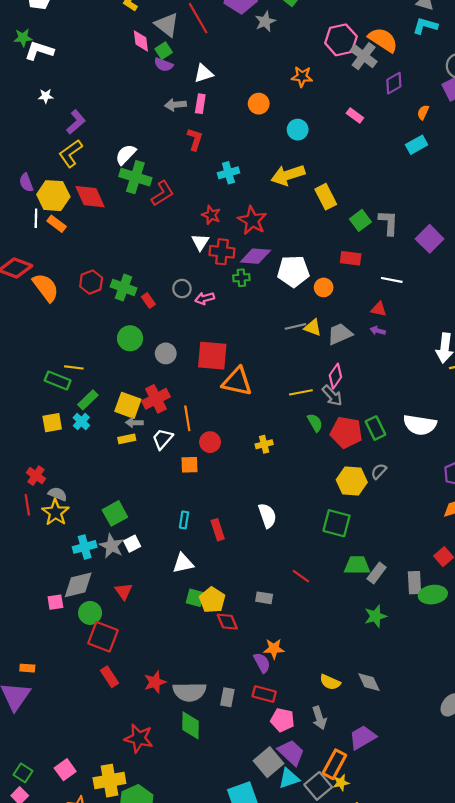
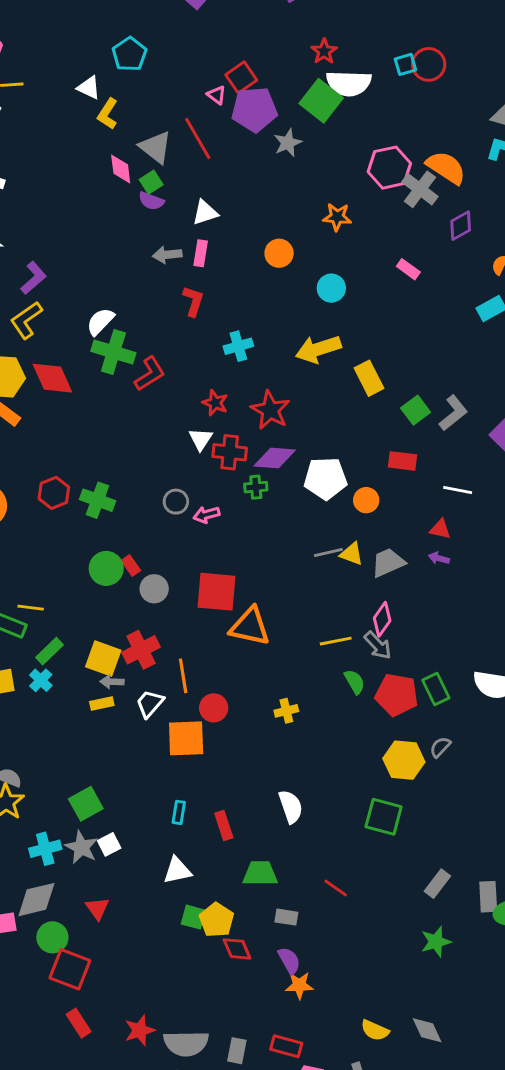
gray L-shape: (388, 223) -> (453, 413), turned 48
red rectangle: (148, 300) -> (131, 566), moved
orange square: (190, 465) -> (186, 738), size x1.6
green trapezoid: (357, 565) -> (260, 873), moved
purple semicircle: (262, 663) -> (289, 961), moved

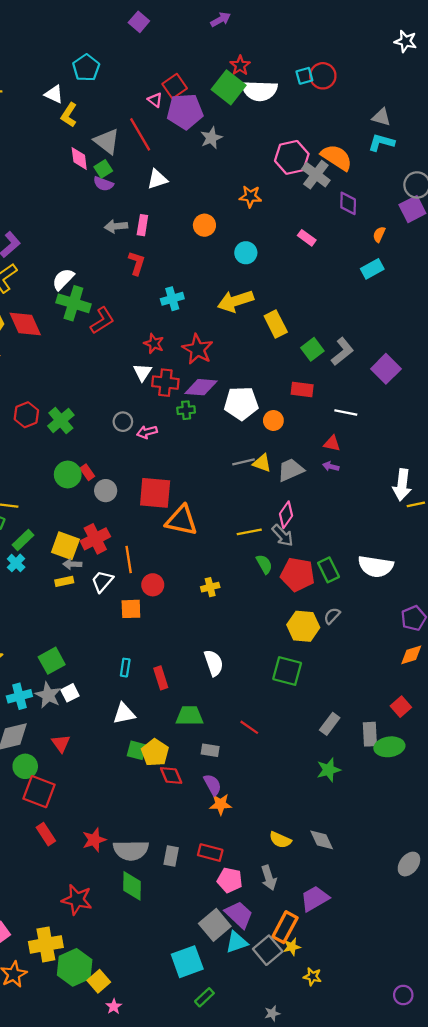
green square: (321, 101) -> (229, 87), moved
white triangle: (205, 213) -> (157, 179), moved
purple diamond: (461, 226) -> (348, 203), turned -60
green cross: (97, 500) -> (61, 420), turned 30
orange square: (186, 738) -> (131, 609), size x0.7

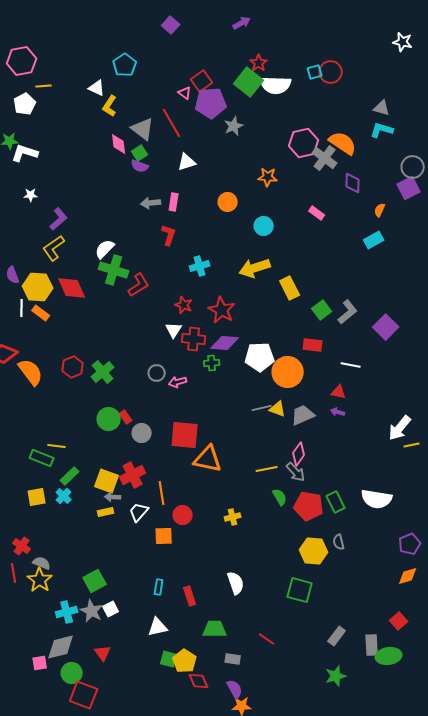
orange circle: (273, 420) -> (288, 372), size x1.8
white arrow: (402, 485) -> (400, 428), turned 32
gray semicircle: (332, 616) -> (339, 542), turned -56

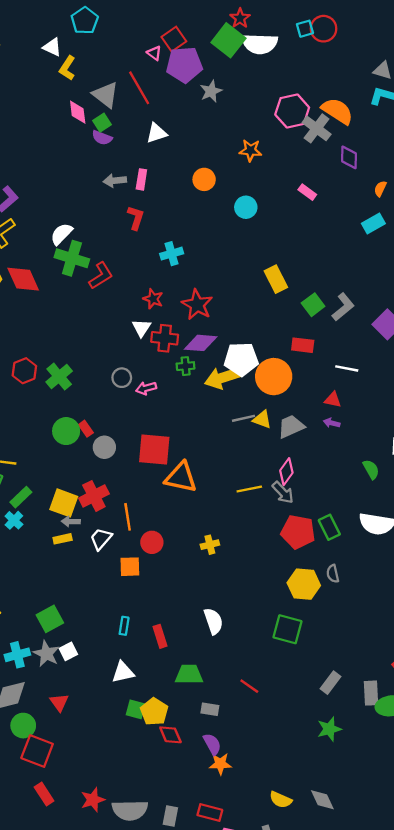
yellow arrow: (255, 268) -> (223, 378), moved
green semicircle: (280, 497) -> (371, 469), moved

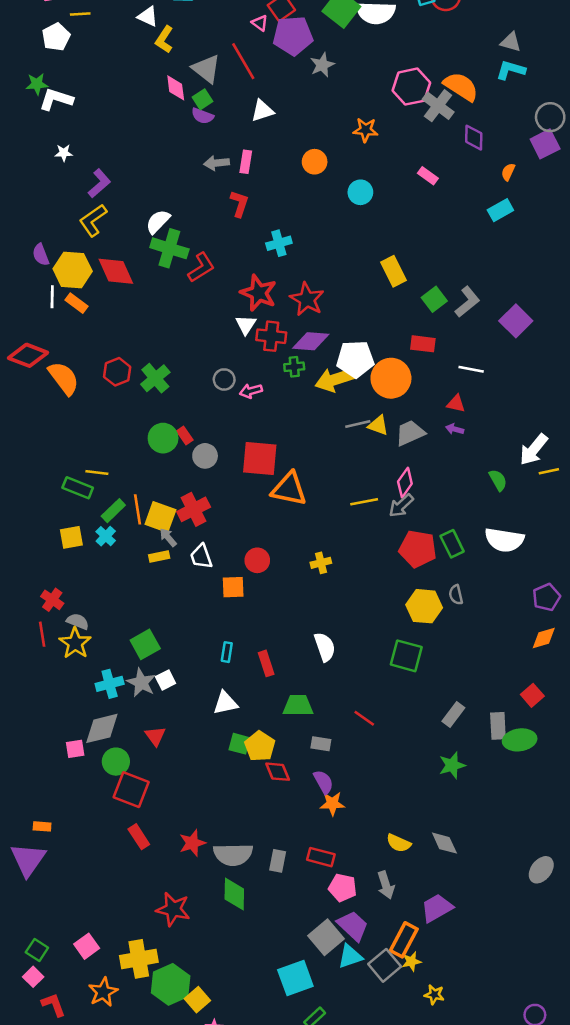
red star: (153, 299) -> (259, 293), size x1.6
gray arrow: (283, 492) -> (401, 506), turned 90
orange line: (128, 517) -> (138, 509), moved
gray arrow: (71, 521) -> (168, 537), turned 48
white trapezoid: (101, 539) -> (201, 556), turned -60

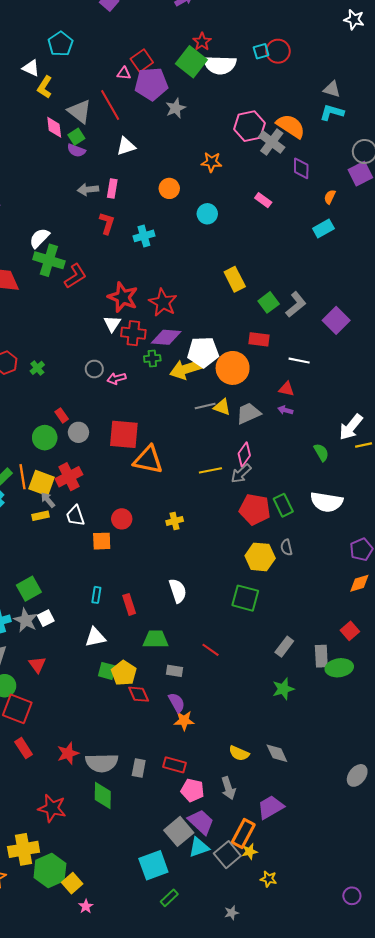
pink triangle: (260, 23) -> (124, 73), turned -32
cyan cross: (279, 243) -> (144, 236), moved
green cross: (155, 378) -> (37, 368), size x0.6
green circle: (163, 438) -> (45, 438), moved

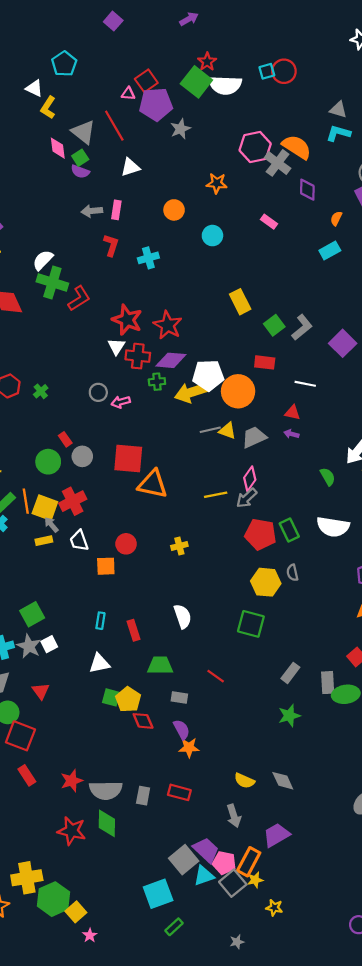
pink pentagon: (192, 790) -> (224, 863), moved
red star: (52, 808) -> (72, 831), moved

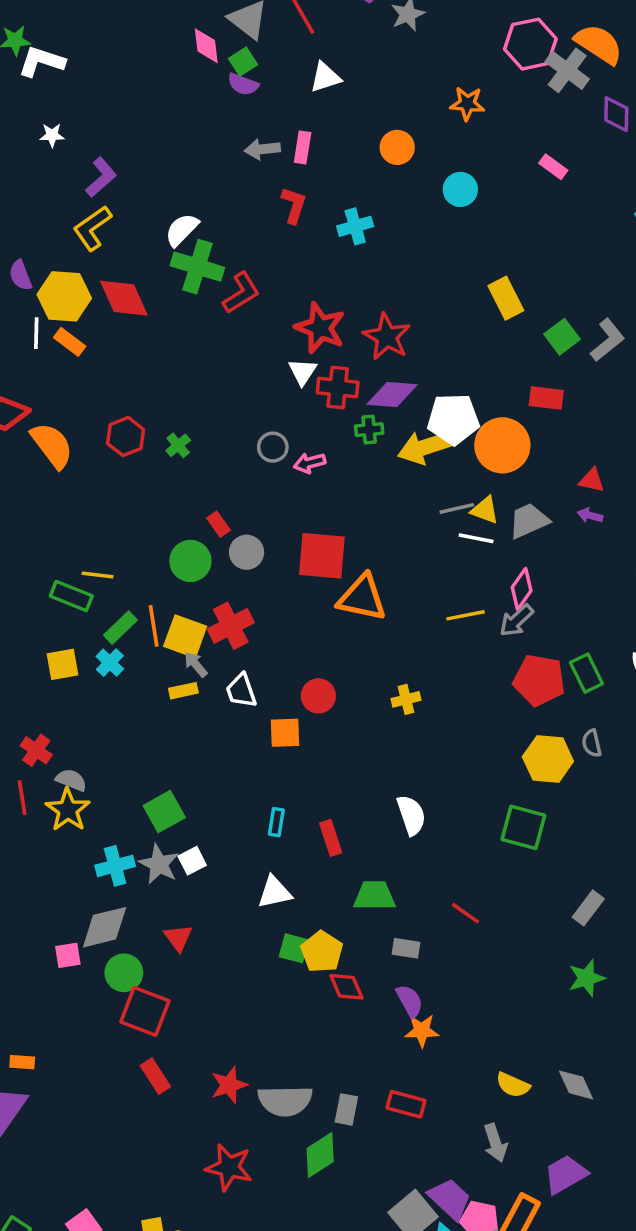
white line: (305, 384) -> (476, 538), moved
green diamond: (107, 823) -> (320, 1155), moved, turned 56

